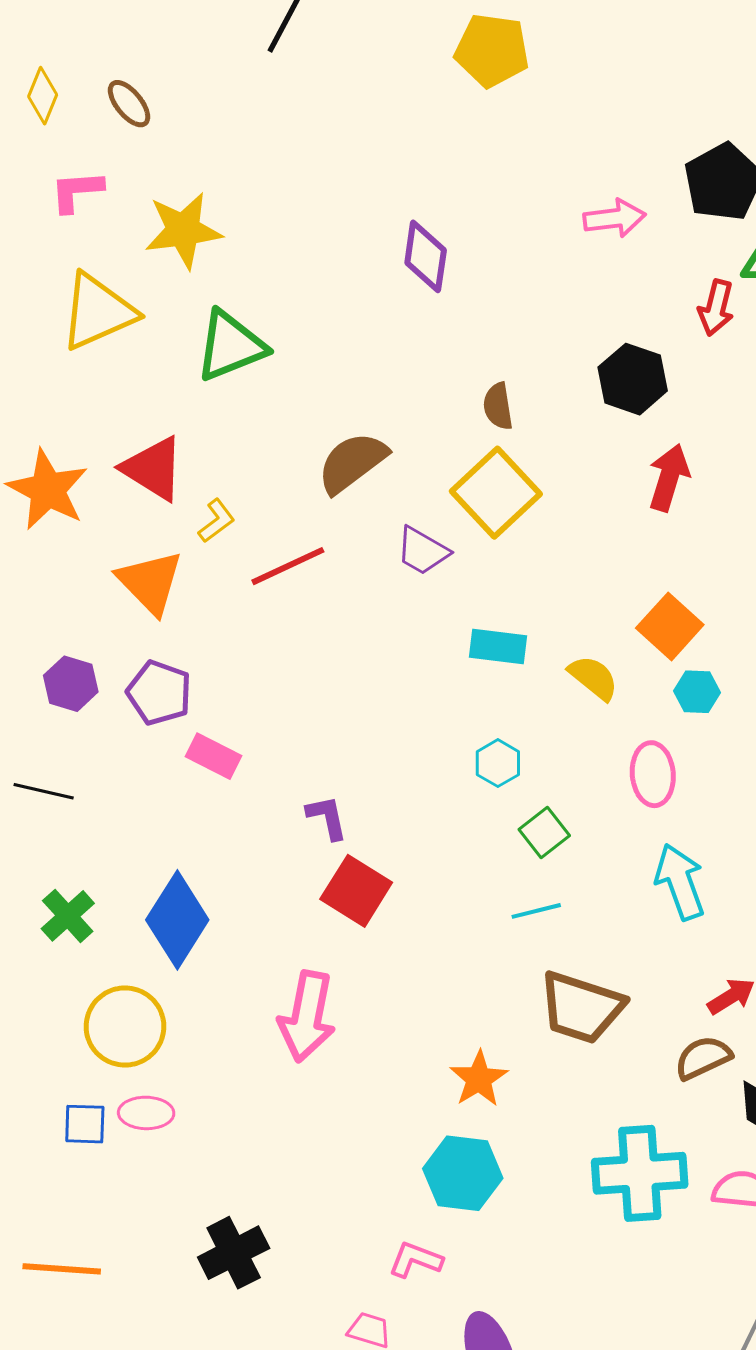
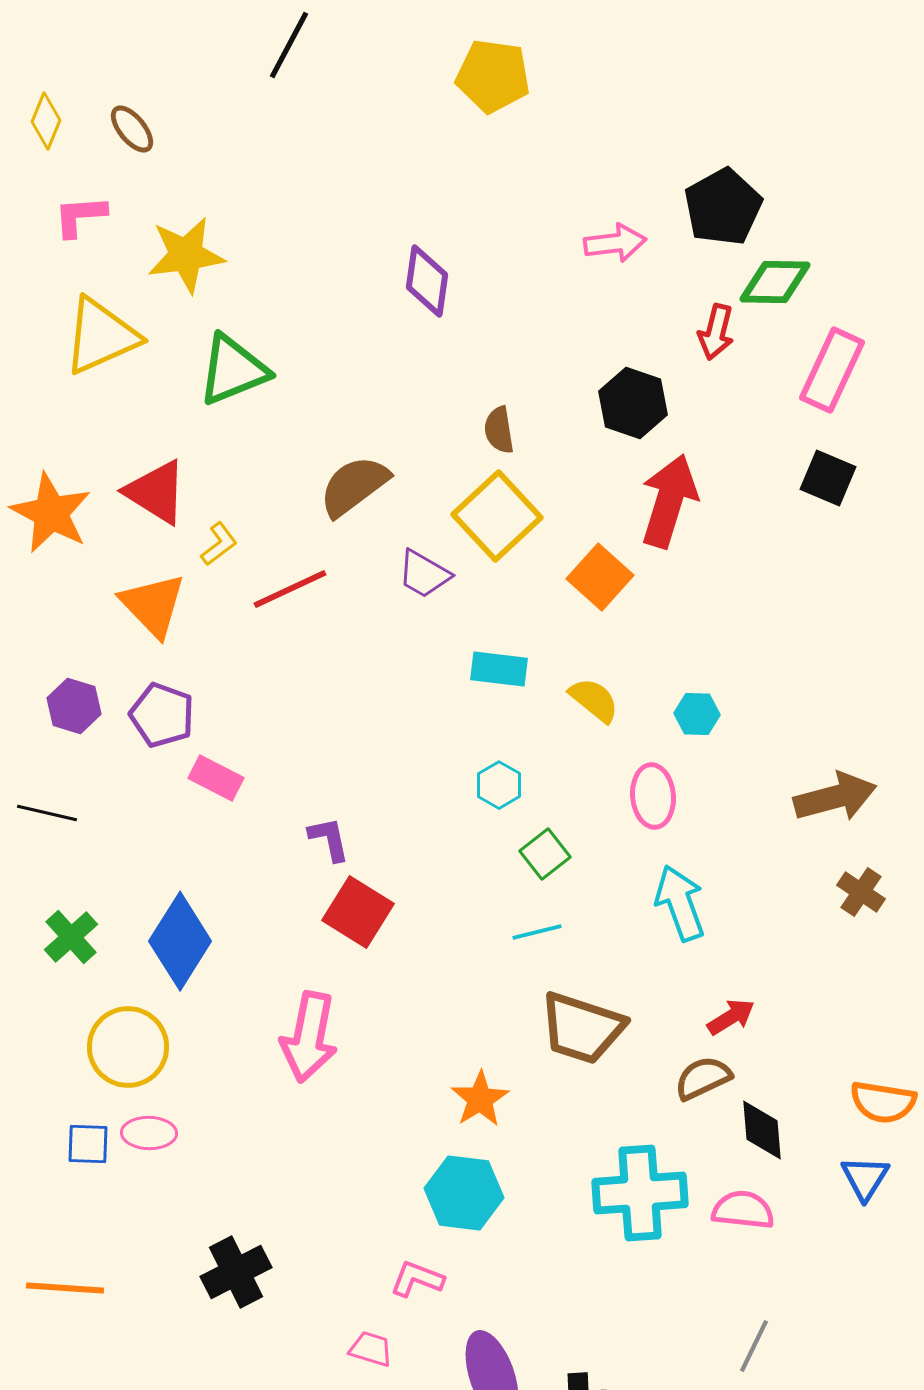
red arrow: (669, 478) -> (669, 501), size x1.4
orange square: (670, 626) -> (600, 577), moved

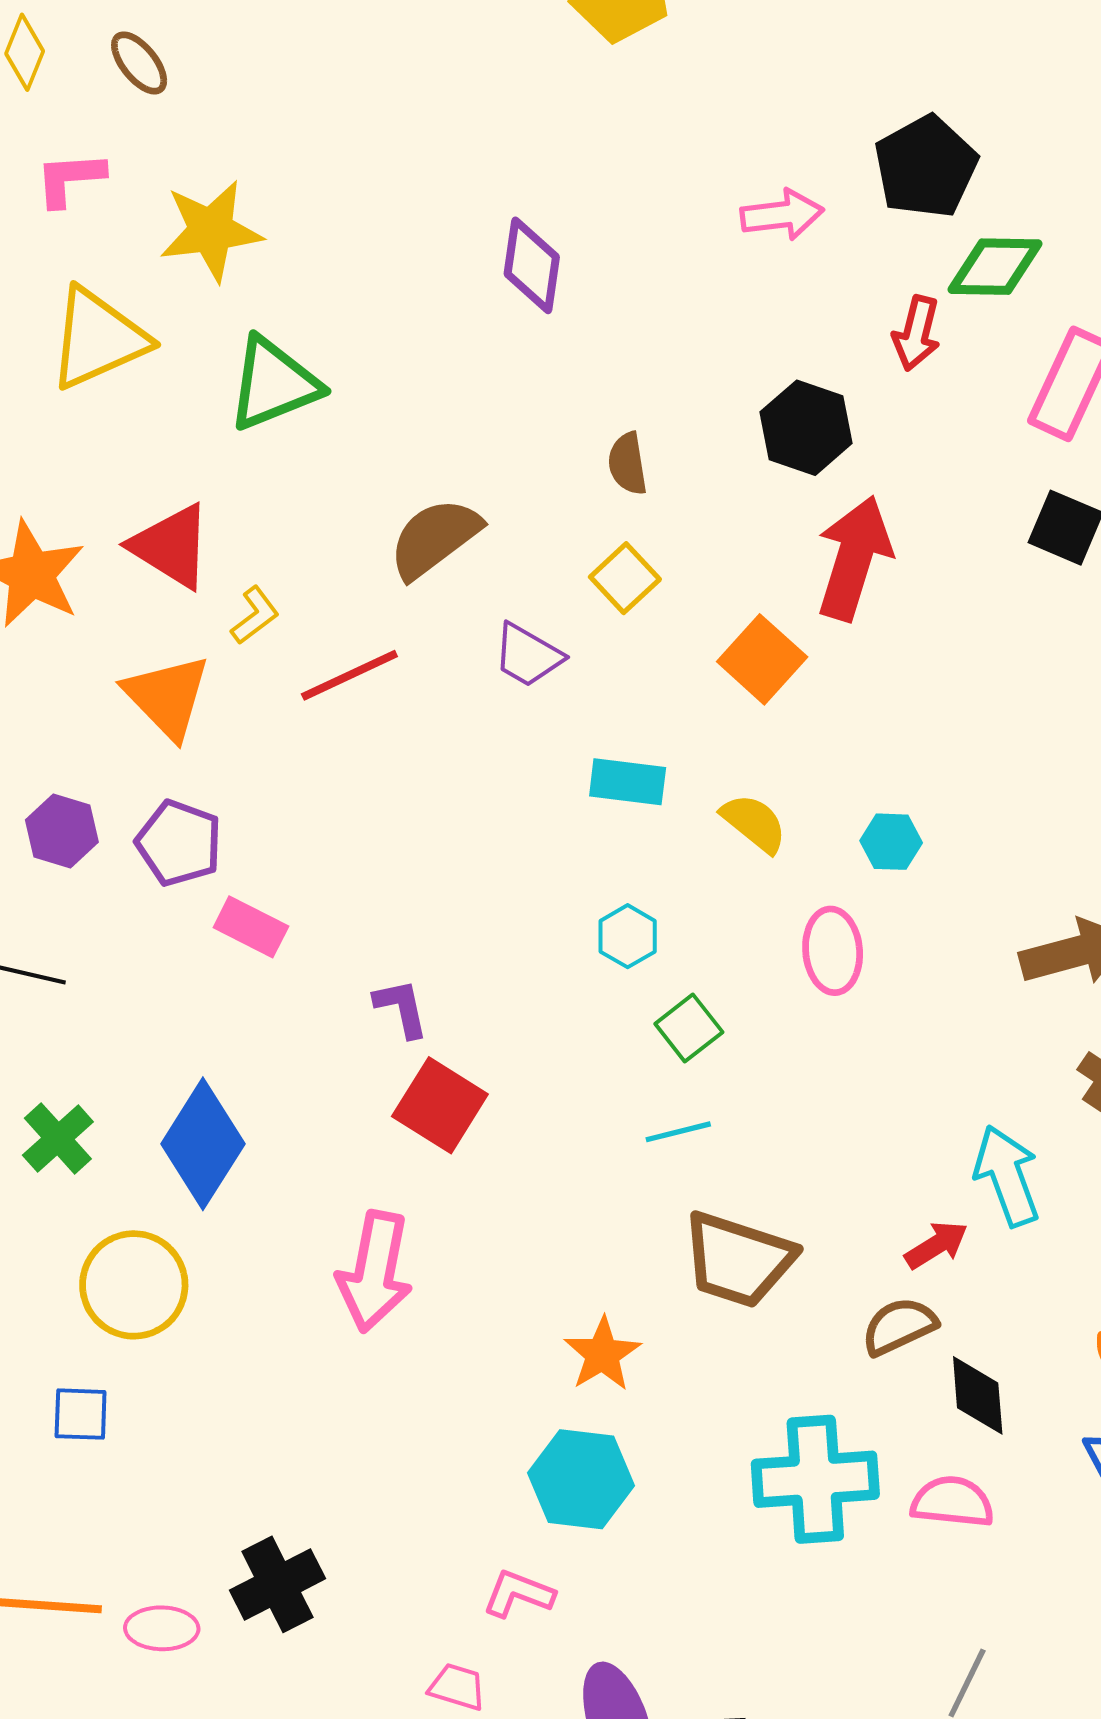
yellow square: (497, 516) -> (625, 578), size x0.6
cyan arrow: (680, 903) -> (1007, 1176), moved
pink ellipse: (149, 1133) -> (162, 1628), moved

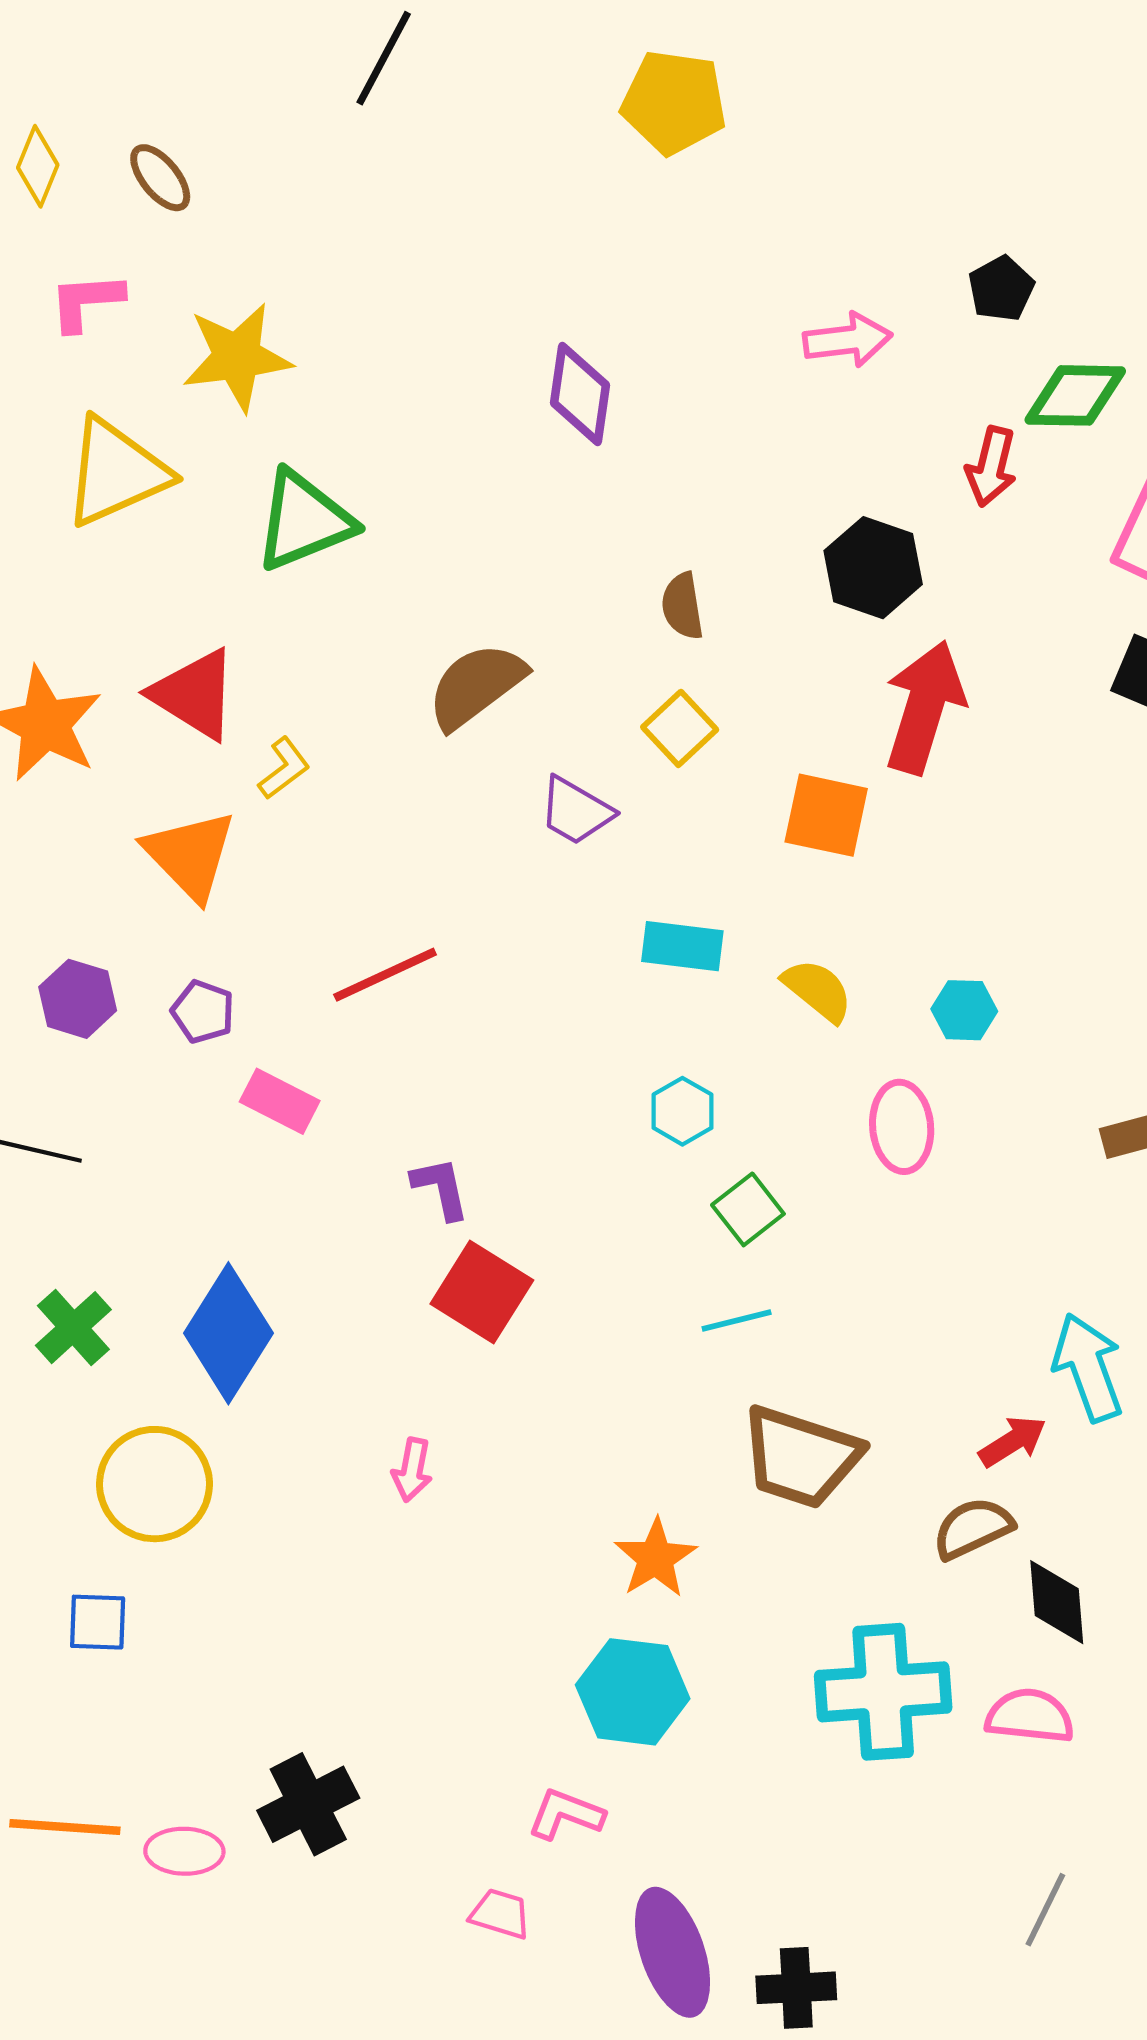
black pentagon: (926, 167) -> (1001, 289), size x0.6
orange square: (762, 659) -> (826, 815), turned -30
red line: (349, 675) -> (385, 975), moved
purple pentagon: (179, 843) -> (203, 1012), size x0.7
pink arrow: (375, 1272) -> (412, 1470), size x0.5

